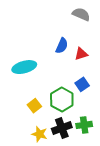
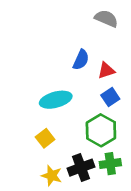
cyan ellipse: (24, 67) -> (56, 100), moved
blue square: (82, 84) -> (110, 97), moved
green hexagon: (62, 100) -> (101, 130), moved

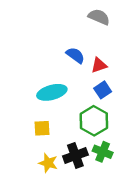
blue semicircle: (81, 60) -> (75, 55), turned -78
yellow square: (45, 138) -> (42, 128), turned 35
green cross: (110, 164) -> (103, 152), turned 30

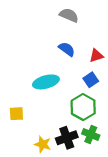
gray semicircle: (99, 17) -> (69, 15), moved
red triangle: (99, 65) -> (96, 56), moved
yellow square: (42, 128) -> (16, 114), moved

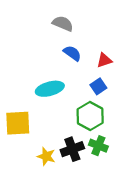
gray semicircle: (69, 15) -> (63, 24), moved
yellow square: (16, 114) -> (18, 123), size x1.6

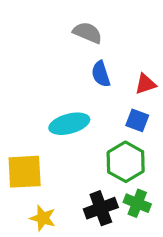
blue semicircle: (72, 53) -> (101, 74), turned -144
blue square: (98, 86) -> (137, 120), turned -35
yellow star: (46, 156) -> (43, 218), moved

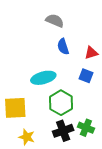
green hexagon: (126, 162) -> (61, 103), moved

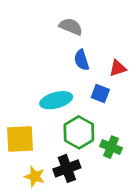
blue square: (86, 76) -> (100, 94), moved
green cross: (86, 128) -> (111, 147), moved
black cross: (63, 131) -> (67, 168), moved

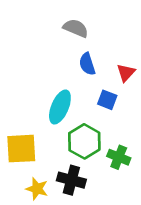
red triangle: (118, 68) -> (126, 73), turned -30
cyan ellipse: (56, 100) -> (60, 107), turned -52
black cross: (67, 168) -> (71, 180), turned 35

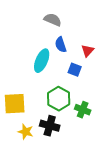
cyan ellipse: (60, 107) -> (42, 61), moved

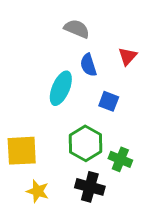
red triangle: (88, 51) -> (128, 56), moved
black cross: (50, 126) -> (90, 187), moved

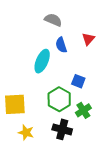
blue square: (109, 101) -> (78, 81), moved
green cross: (120, 159) -> (83, 110), turned 35

